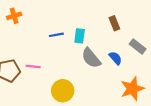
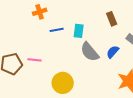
orange cross: (14, 16) -> (40, 12), moved
blue semicircle: (115, 58) -> (113, 52), turned -96

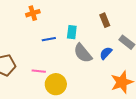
blue line: (57, 30) -> (49, 39), moved
pink line: (35, 60) -> (39, 71), moved

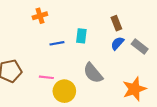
gray semicircle: (83, 53) -> (93, 73), moved
blue semicircle: (106, 53) -> (117, 43), moved

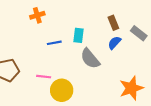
gray rectangle: (140, 47) -> (139, 33), moved
gray semicircle: (93, 73) -> (90, 59), moved

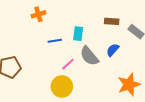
brown rectangle: (113, 23) -> (112, 21), turned -64
blue semicircle: (114, 43) -> (113, 50), moved
pink line: (44, 77) -> (68, 64), moved, turned -48

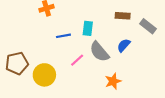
orange star: (129, 84) -> (113, 81), moved, size x0.7
yellow circle: (62, 86) -> (44, 75), moved

